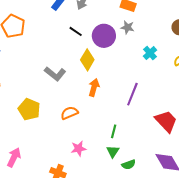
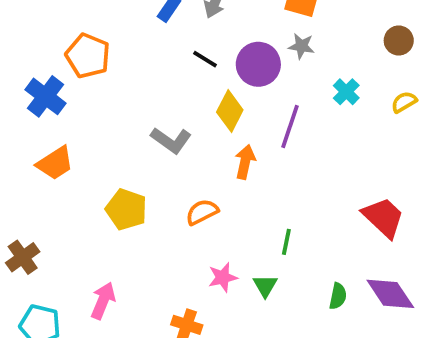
purple line: (132, 94) -> (290, 127), moved
green triangle: (113, 151) -> (265, 286), moved
green semicircle: (129, 165) -> (338, 296), moved, turned -56

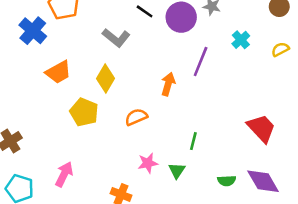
yellow diamond: (230, 111) -> (105, 79), moved
gray L-shape: (171, 140) -> (116, 38), moved
orange trapezoid: (55, 163) -> (58, 72), moved
green semicircle: (338, 296) -> (227, 181), turned 72

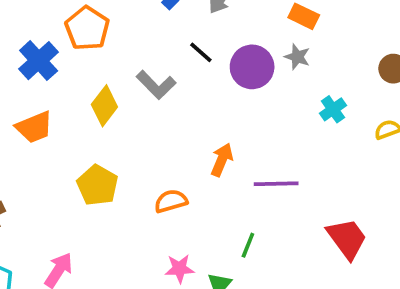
purple line: (201, 62) -> (276, 184), moved, turned 60
orange trapezoid: (58, 72) -> (34, 127), moved
yellow diamond: (105, 79) -> (104, 106), moved

